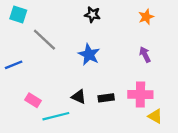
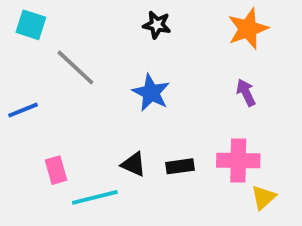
orange star: (146, 17) -> (248, 29), size x1.5
pink rectangle: (33, 100) -> (56, 170), turned 42
yellow triangle: (155, 116) -> (263, 197), turned 49

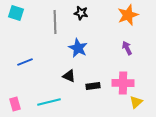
gray line: (75, 67) -> (55, 22), moved, turned 45
blue line: (23, 110) -> (25, 62), moved
black triangle: (134, 164) -> (69, 76), moved
pink rectangle: (56, 170) -> (15, 104), moved

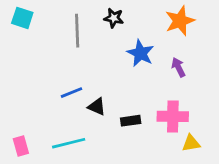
blue star: (78, 48) -> (140, 53), moved
blue line: (25, 62) -> (72, 93), moved
yellow triangle: (136, 102) -> (191, 143), turned 32

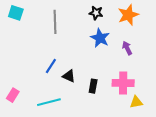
black star: (114, 18) -> (96, 13), moved
blue line: (72, 93) -> (51, 66), turned -35
black rectangle: (131, 121) -> (93, 86), turned -72
pink rectangle: (21, 146) -> (13, 95), moved, turned 48

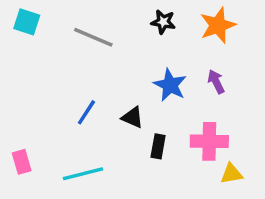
gray line: (55, 22) -> (93, 37), turned -65
blue star: (100, 38) -> (170, 85), moved
black triangle: (69, 76) -> (132, 117), moved
pink rectangle: (13, 95) -> (22, 162), turned -48

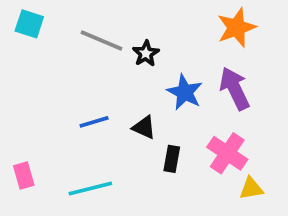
black star: (163, 22) -> (146, 53), moved, turned 30
purple arrow: (216, 82) -> (235, 89), size x1.6
blue line: (86, 112) -> (94, 122), turned 40
pink cross: (209, 141) -> (227, 153), turned 33

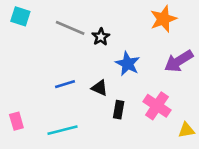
purple arrow: (235, 89) -> (179, 61), moved, turned -96
yellow triangle: (251, 188) -> (186, 130), moved

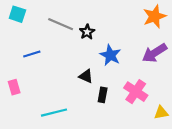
orange star: (163, 19) -> (155, 16), moved
blue line: (65, 84) -> (32, 54), moved
pink rectangle: (16, 121) -> (14, 87), moved

